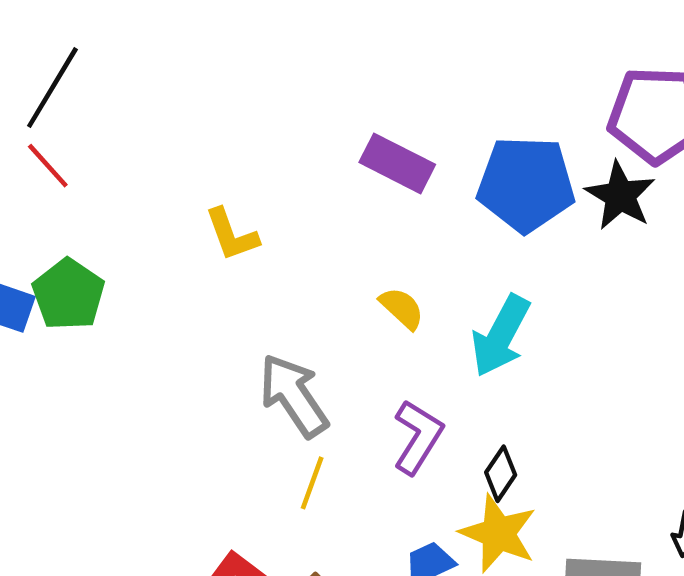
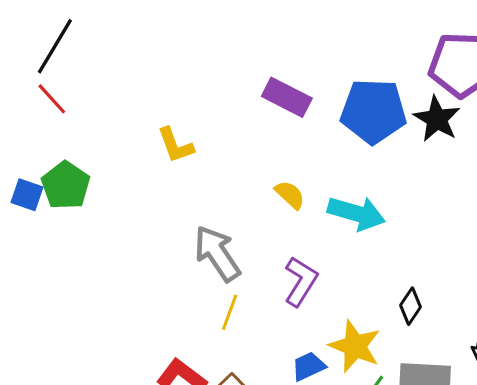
cyan arrow: (501, 336) -> (356, 213), turned -102
black diamond: (501, 474) -> (411, 306), moved

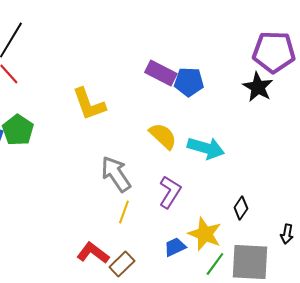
blue pentagon: (373, 111) -> (189, 82), moved, size x0.7
yellow L-shape: (175, 145) -> (89, 104), size x1.4
yellow semicircle: (290, 195) -> (163, 136), size x1.4

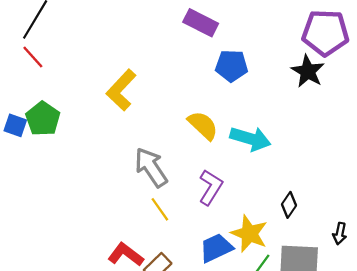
purple rectangle: (161, 73) -> (201, 23), moved
yellow L-shape: (89, 104) -> (121, 90), turned 63
yellow line: (124, 212) -> (160, 209), turned -55
blue trapezoid: (175, 247) -> (216, 248), size x1.4

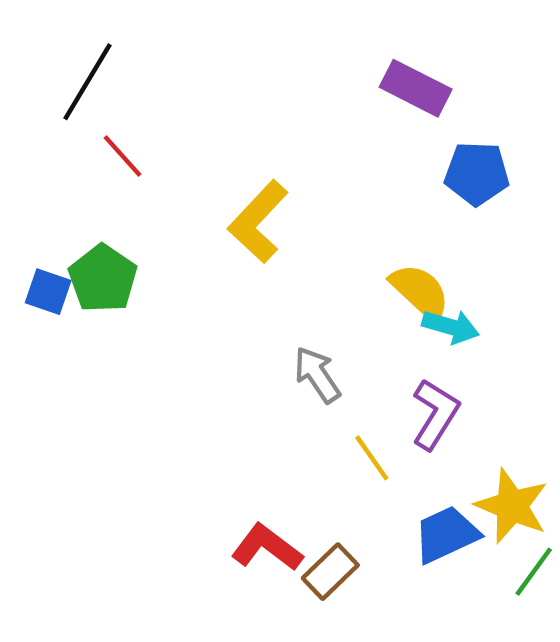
red line: (33, 57) -> (122, 156), moved
cyan arrow: (250, 139) -> (451, 327), moved, size x0.7
gray arrow: (151, 167) -> (317, 375), size x0.7
yellow line: (160, 209) -> (372, 458), moved

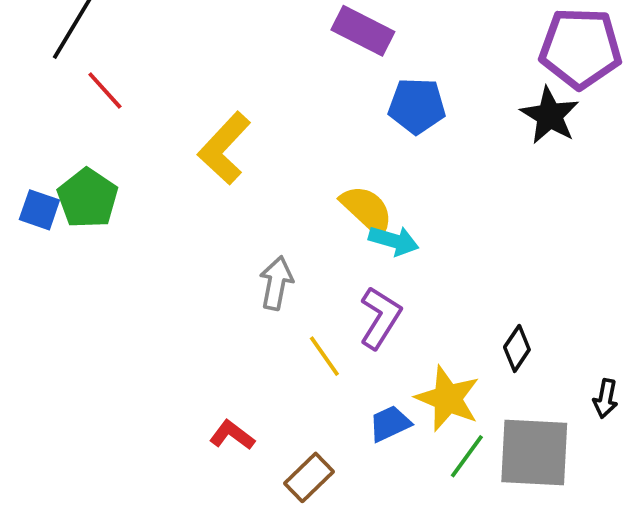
gray arrow: (317, 375) -> (276, 283), turned 45
blue trapezoid: (446, 534) -> (390, 424), size x0.7
red L-shape: (267, 548) -> (232, 435), size x0.7
brown rectangle: (330, 572) -> (309, 477), moved

